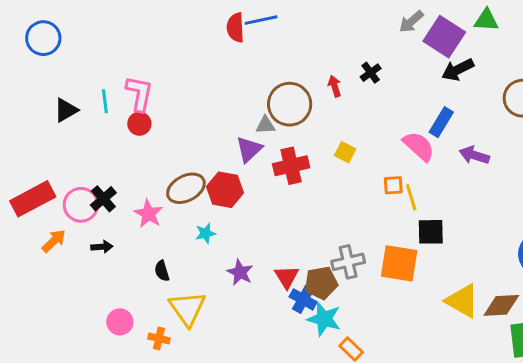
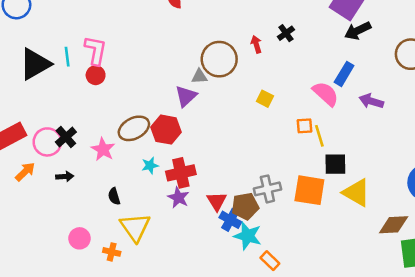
black triangle: (66, 110) -> (35, 64), size x1.6
red cross: (291, 166) -> (181, 173), moved
yellow triangle: (462, 301) -> (356, 193), moved

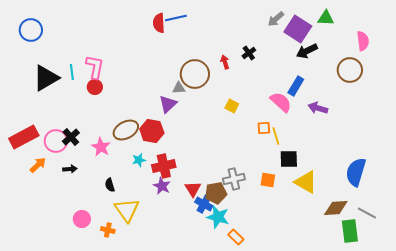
orange square: (309, 190) -> (268, 180), size x0.6

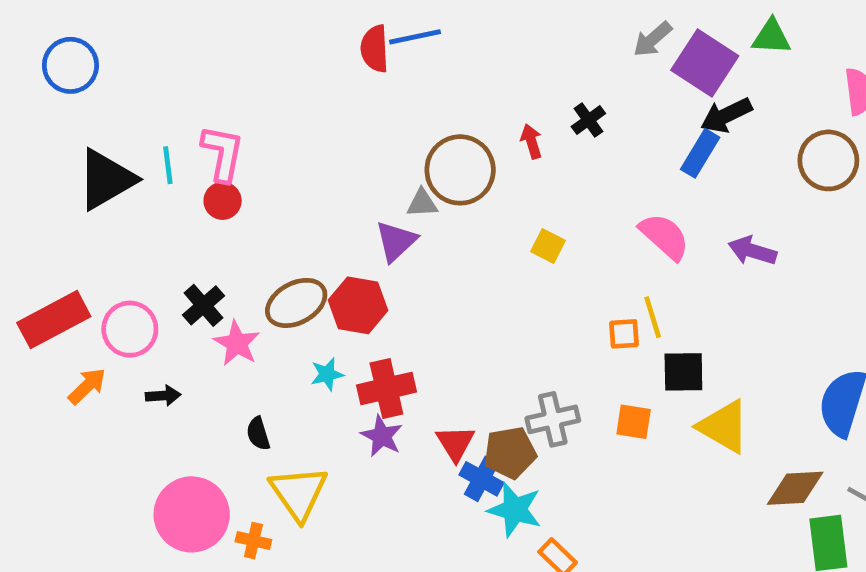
blue rectangle: (296, 86) -> (700, 153), moved
orange square: (264, 128) -> (624, 334), moved
black cross: (71, 137) -> (204, 305), moved
pink circle: (82, 219) -> (192, 514), size x1.8

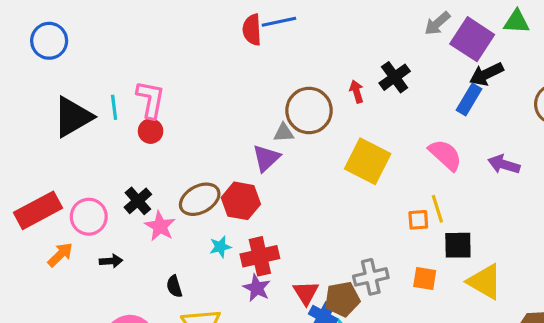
black cross: (588, 120) -> (395, 77), size x1.4
yellow square: (548, 246) -> (368, 161), size x2.0

